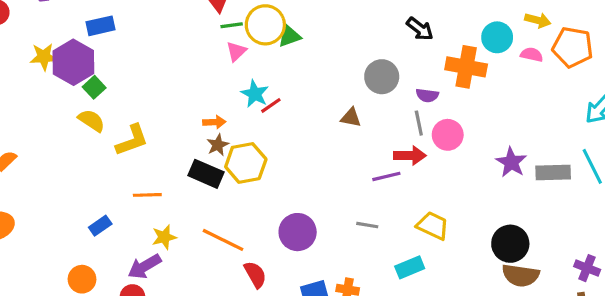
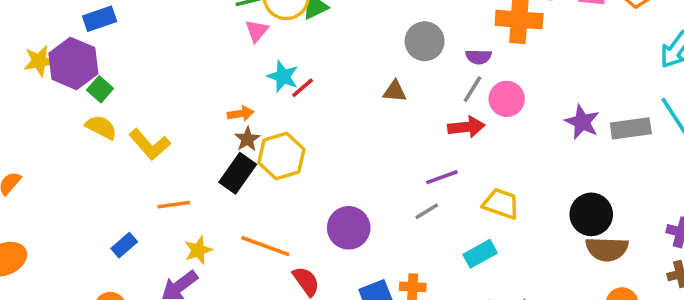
gray line: (419, 123) -> (472, 89), turned 50
yellow L-shape: (132, 140) -> (150, 144), turned 75
black rectangle: (206, 174) -> (238, 173), turned -72
purple line: (386, 176) -> (442, 177), moved
gray line: (367, 225) -> (427, 211), turned -35

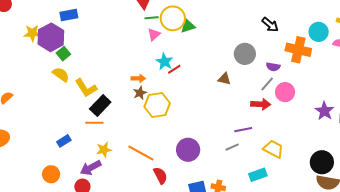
black rectangle: (238, 173) -> (100, 105), moved

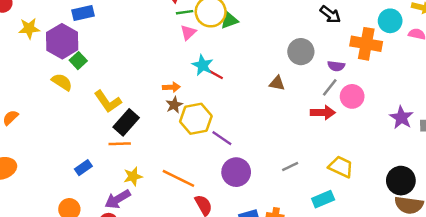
yellow star: (32, 33) -> (29, 28), moved
red line: (174, 69) -> (215, 74), turned 64
yellow semicircle: (61, 74) -> (62, 82), moved
purple line: (243, 130) -> (222, 138), moved, turned 48

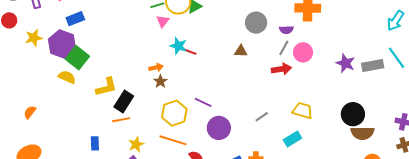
green square: (78, 61) -> (77, 58), size x1.6
yellow L-shape: (108, 101) -> (106, 87), turned -60
yellow hexagon: (196, 119) -> (174, 113), moved
blue rectangle: (83, 168) -> (95, 143), turned -48

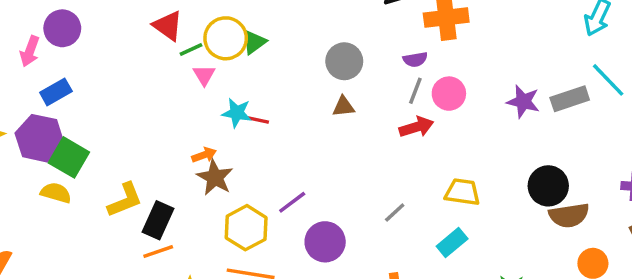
gray circle: (256, 23) -> (344, 61), moved
brown star: (160, 81) -> (215, 177), size x1.5
purple line: (203, 102) -> (292, 202), turned -54

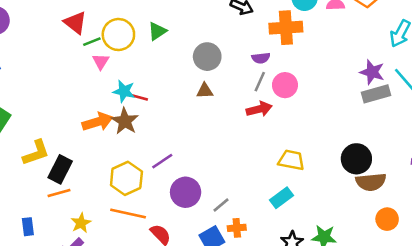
green triangle: (254, 42) -> (157, 31), moved
purple star: (523, 102) -> (372, 72), moved
orange arrow: (204, 155) -> (98, 122), size x1.6
brown star: (215, 177) -> (125, 121), moved
gray line: (395, 212) -> (221, 205), moved

